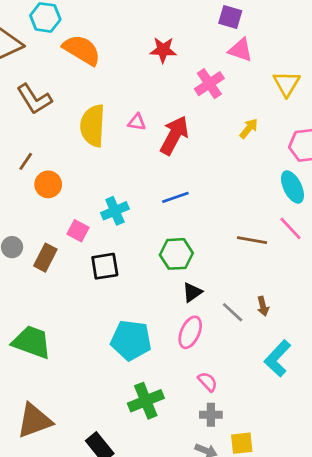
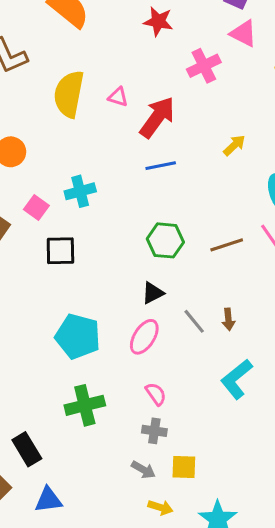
yellow arrow: (249, 128) -> (234, 145), moved
blue line: (175, 197) -> (161, 166), moved
brown line: (252, 240) -> (227, 245), turned -36
green hexagon: (176, 254) -> (165, 240), moved

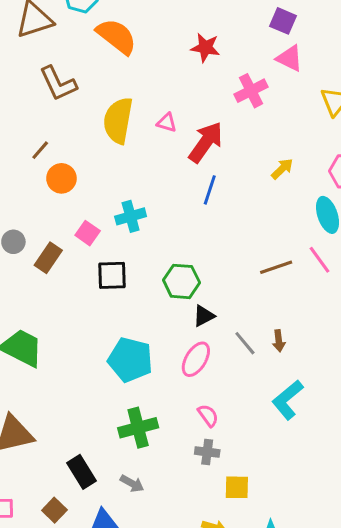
blue line: (161, 166) -> (210, 190), turned -60
green hexagon: (165, 240) -> (181, 281), moved
gray arrow: (143, 470) -> (132, 483), moved

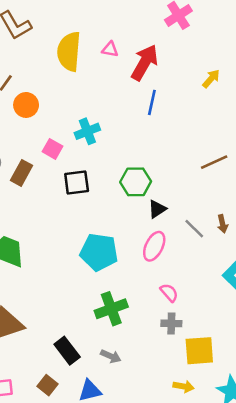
yellow square: (237, 487) -> (199, 351), size x1.4

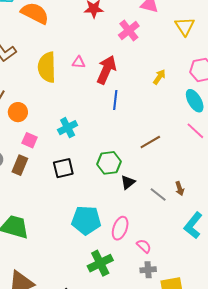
pink square: (53, 149) -> (30, 140), moved
brown line: (214, 162) -> (150, 142), moved
pink ellipse: (154, 246) -> (120, 228), moved

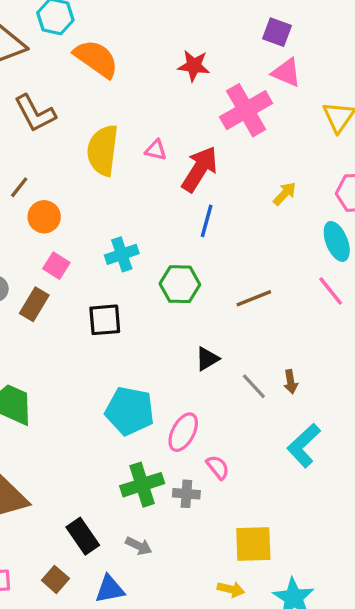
pink cross: (129, 30) -> (246, 110), size x1.4
green hexagon: (109, 163) -> (180, 284), moved
gray cross: (148, 270) -> (186, 494), moved

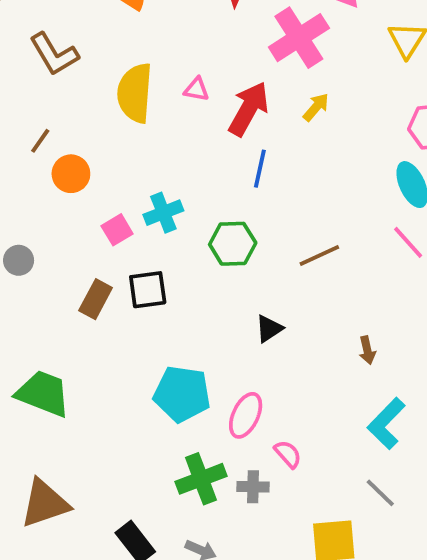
yellow arrow: (285, 194) -> (316, 107), moved
pink square: (56, 266) -> (117, 230), moved, turned 30
brown rectangle: (34, 304) -> (96, 299), moved
gray line: (254, 386) -> (380, 493), moved

